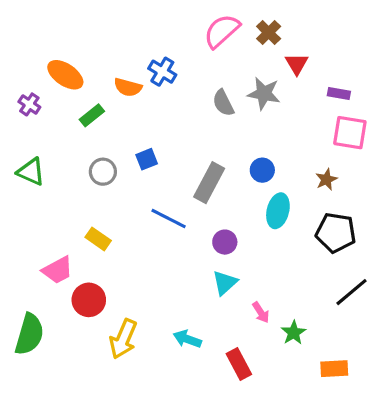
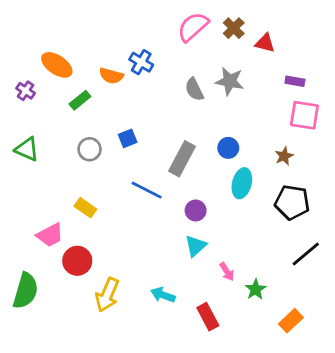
red triangle: (297, 64) -> (265, 43), moved, turned -45
orange rectangle: (334, 369) -> (291, 321), turned -40

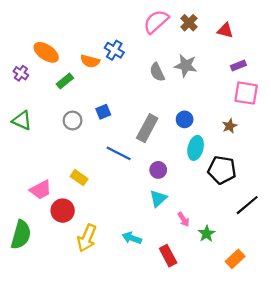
red triangle: (265, 43) -> (225, 30), moved
purple rectangle: (295, 81) -> (238, 66), turned -32
black pentagon: (292, 202) -> (222, 170), moved
yellow rectangle: (85, 208) -> (79, 178), moved

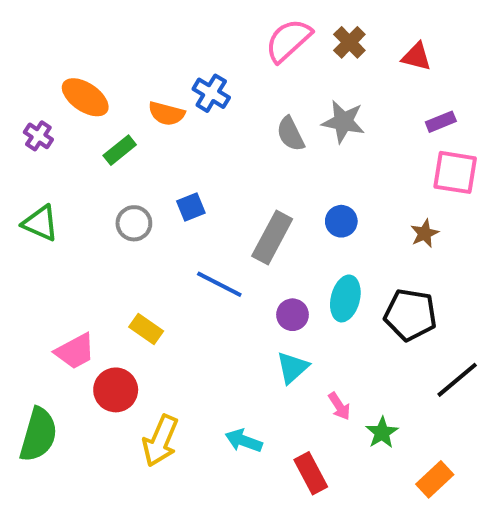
cyan ellipse: (196, 148) -> (345, 298), moved

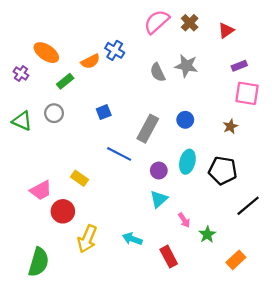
red triangle: (416, 57) -> (226, 30), turned -49
orange semicircle: (166, 114) -> (90, 61), turned -42
gray circle: (134, 223) -> (54, 113), moved
green semicircle: (38, 435) -> (39, 262), moved

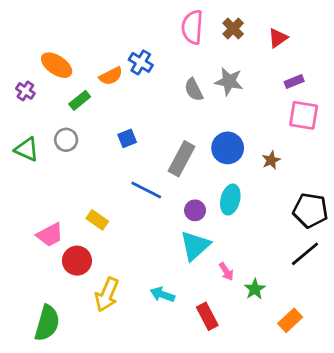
pink semicircle: (157, 22) -> (192, 27), turned -44
blue circle: (185, 120) -> (228, 148), size x1.5
brown star: (230, 126) -> (271, 160), moved
black pentagon: (223, 171) -> (310, 210), moved
cyan triangle: (159, 199) -> (195, 246), size x1.4

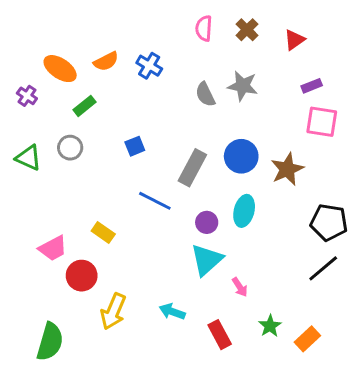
pink semicircle: (192, 27) -> (204, 28), size x0.7
orange semicircle: (111, 76) -> (106, 61), moved
brown star: (271, 160) -> (287, 169), size x1.6
green star: (255, 289) -> (270, 326), moved

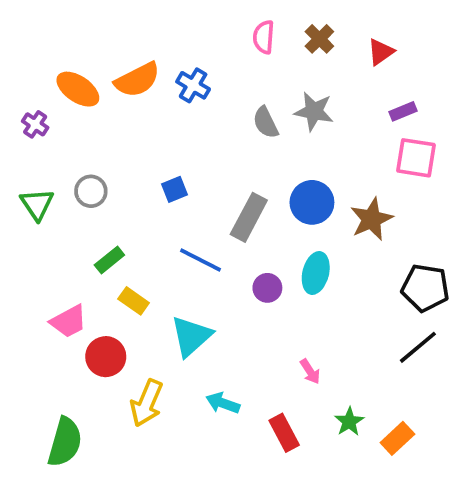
orange semicircle: (106, 61) -> (137, 80), size x1.4
green rectangle: (84, 106) -> (109, 260), moved
green triangle: (28, 158) -> (37, 204), turned 32
cyan triangle: (207, 260) -> (191, 336), moved

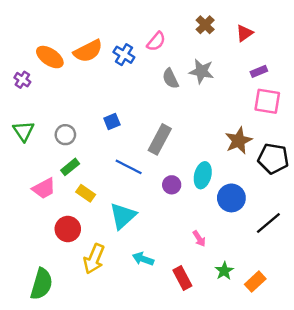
pink semicircle: (264, 37) -> (156, 41), moved, turned -144
gray circle: (91, 191) -> (65, 135), moved
blue circle: (312, 202) -> (231, 198), moved
black pentagon: (425, 288) -> (273, 159), moved
pink trapezoid: (69, 321) -> (44, 188), moved

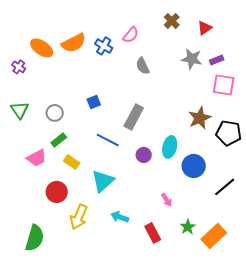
gray star: (202, 71) -> (192, 59), moved
orange rectangle: (255, 282) -> (214, 236), size x1.4

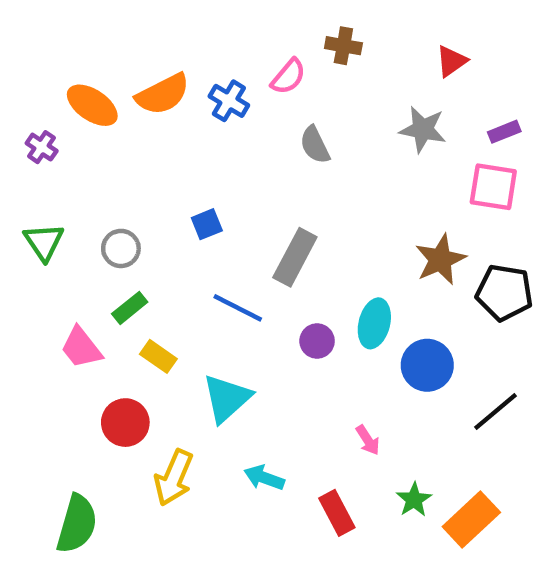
brown cross: (172, 21) -> (343, 46), moved, turned -35
purple rectangle: (217, 60) -> (504, 132), moved
pink trapezoid: (37, 158) -> (81, 348), turned 80

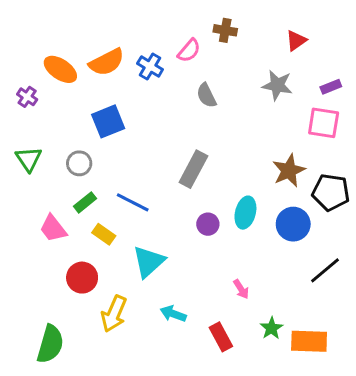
blue square: (207, 224) -> (108, 121), moved, size x1.6
blue line: (238, 308) -> (133, 202), moved
blue circle: (427, 365) -> (293, 224), moved
orange rectangle: (471, 520) -> (309, 341), turned 45

